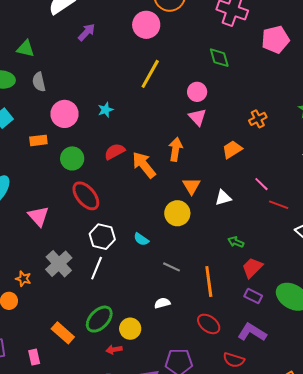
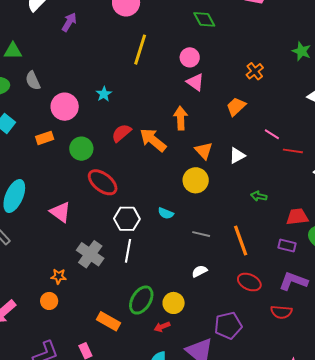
red trapezoid: (252, 268) -> (297, 217), moved, turned 50

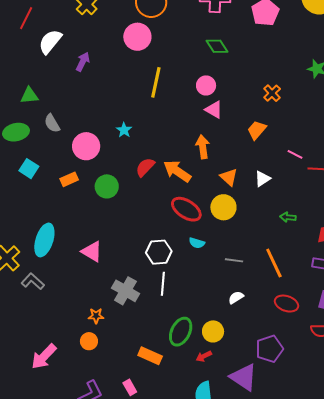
red ellipse: (103, 182) -> (186, 209), moved

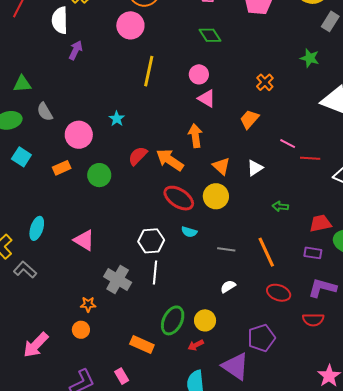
white semicircle: (50, 42) -> (60, 20), moved, turned -40
cyan ellipse: (44, 240) -> (37, 228), size x0.7

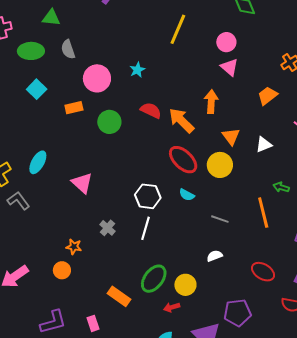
red semicircle: (138, 156) -> (151, 110), turned 60
orange line: (266, 252) -> (263, 213), moved
gray cross: (118, 279) -> (108, 228), size x0.6

